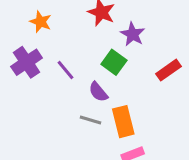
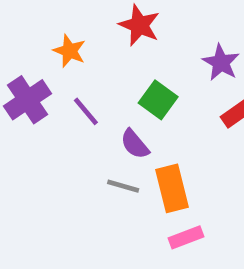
orange star: (41, 22) -> (69, 51), moved
purple star: (133, 34) -> (221, 63), moved

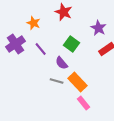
orange rectangle: (172, 188) -> (78, 82), turned -30
pink rectangle: (186, 237) -> (84, 103), turned 72

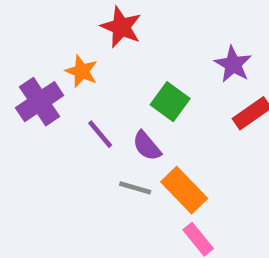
red star: (64, 12) -> (121, 27), moved
orange star: (34, 23) -> (82, 71), moved
purple line: (41, 49) -> (100, 134), moved

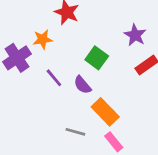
orange star: (82, 71) -> (43, 39), turned -30
gray line: (135, 188) -> (75, 132), moved

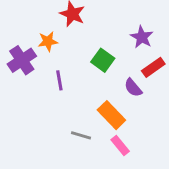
purple line: (54, 78) -> (59, 80), turned 30
purple semicircle: (82, 85) -> (133, 88), moved

